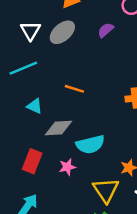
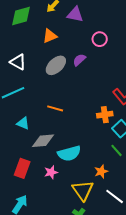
white triangle: (30, 31) -> (18, 62), turned -30
gray ellipse: (62, 32) -> (56, 65), moved

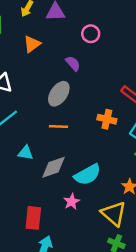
purple semicircle: (79, 60) -> (73, 63), turned 104
gray ellipse: (56, 65) -> (59, 94), moved
orange cross: (105, 115) -> (107, 119), moved, turned 35
red rectangle: (22, 168) -> (33, 218), moved

